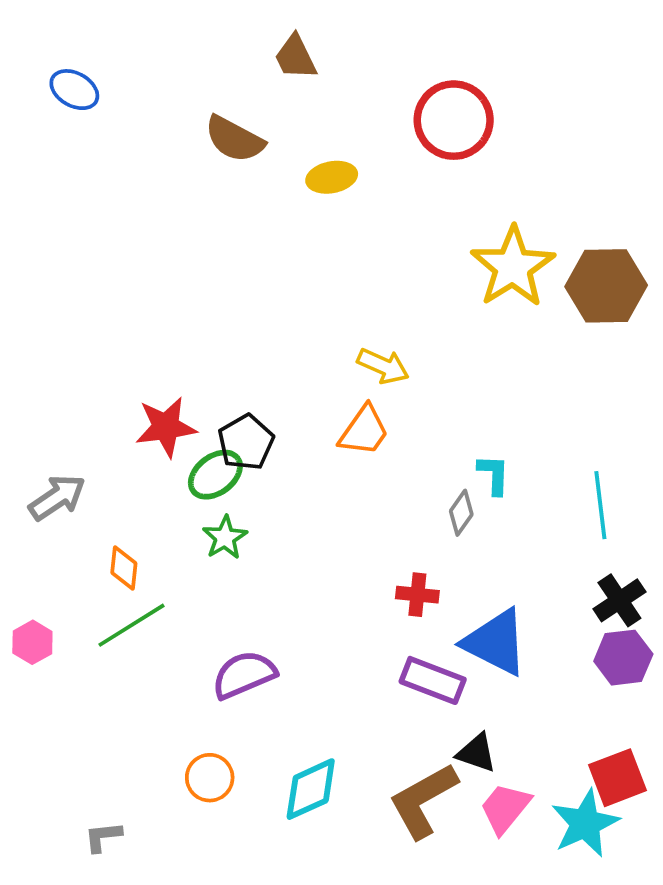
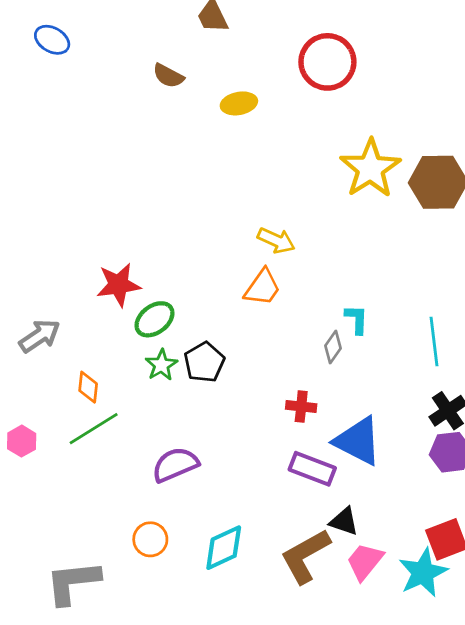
brown semicircle: (234, 139) -> (168, 76), size x0.7
black pentagon: (246, 442) -> (204, 362), moved
gray L-shape: (103, 837) -> (73, 582), size x2.0

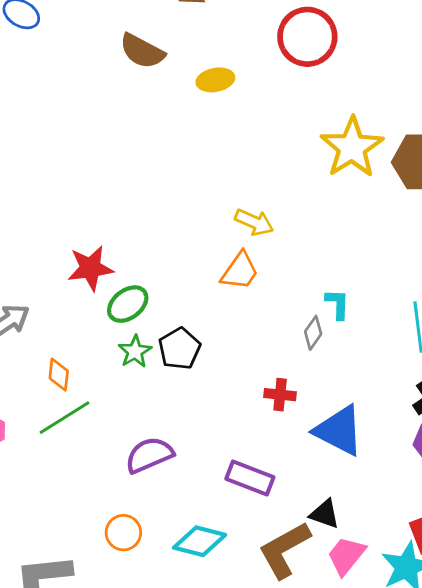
brown semicircle: (168, 76) -> (142, 51), size x1.4
purple rectangle: (312, 469) -> (250, 478), moved
cyan diamond: (224, 548) -> (200, 541), turned 39

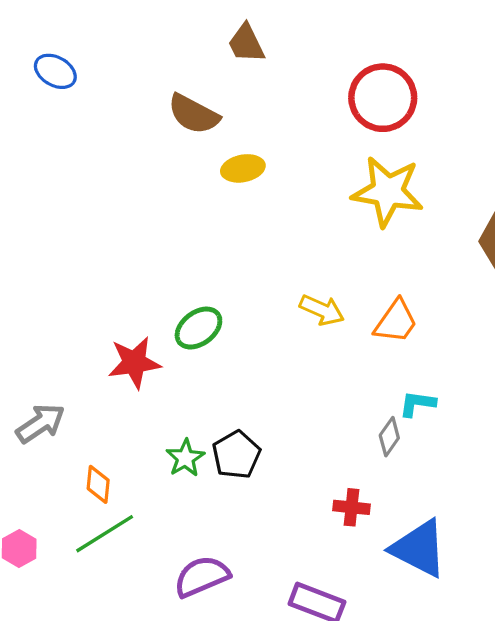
yellow ellipse: (215, 80) -> (243, 168), moved
yellow star: (352, 147) -> (388, 191), moved, turned -30
orange trapezoid: (240, 271) -> (396, 321), moved
green ellipse: (128, 304) -> (198, 328), moved
cyan L-shape: (338, 304) -> (417, 404), turned -84

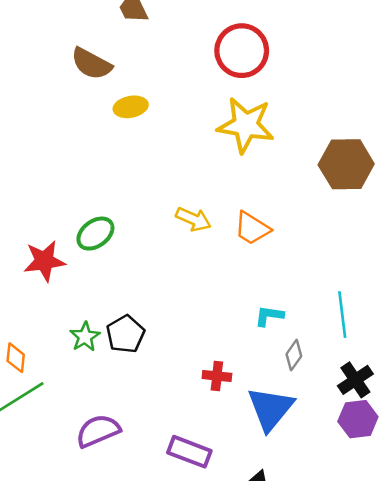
orange trapezoid: (396, 321) -> (252, 228), turned 87
cyan L-shape: (417, 404) -> (269, 316), moved
gray diamond: (389, 437) -> (294, 355), moved
blue triangle: (419, 548) -> (270, 409), turned 42

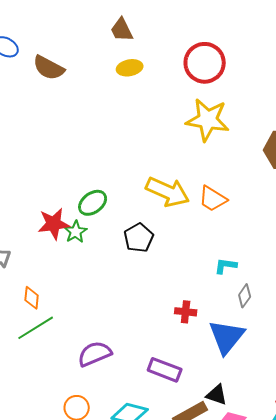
brown semicircle: (91, 64) -> (49, 68), moved
yellow ellipse: (131, 107) -> (130, 68), moved
yellow arrow: (193, 219) -> (168, 192), size x1.6
black pentagon: (125, 334) -> (139, 238), moved
green star: (85, 337) -> (76, 232), moved

